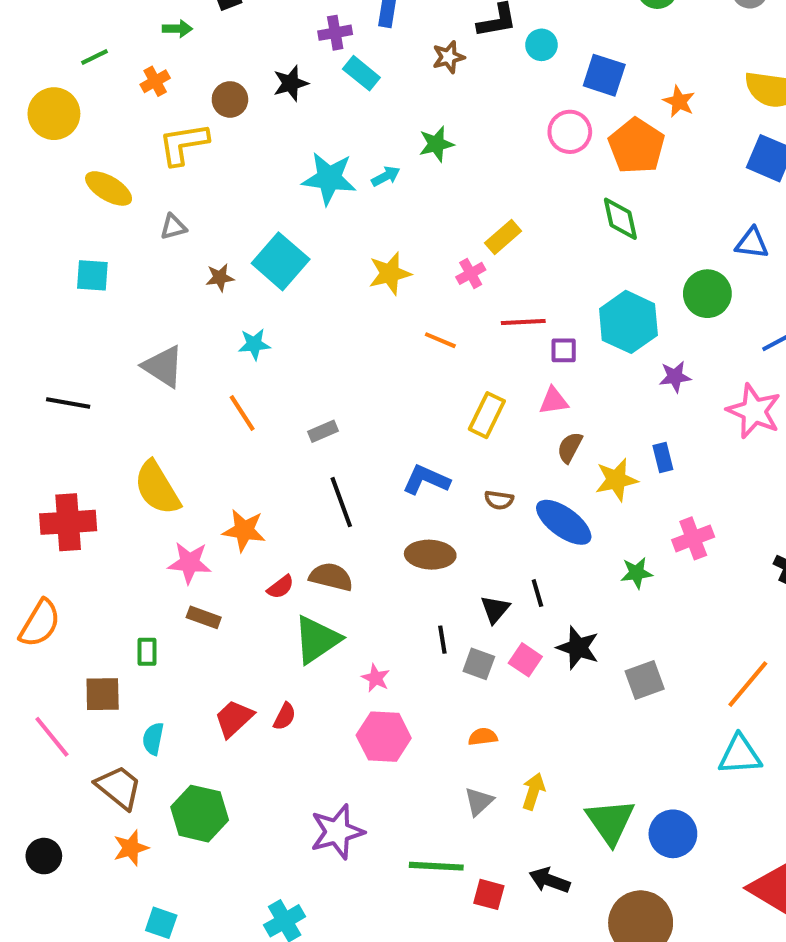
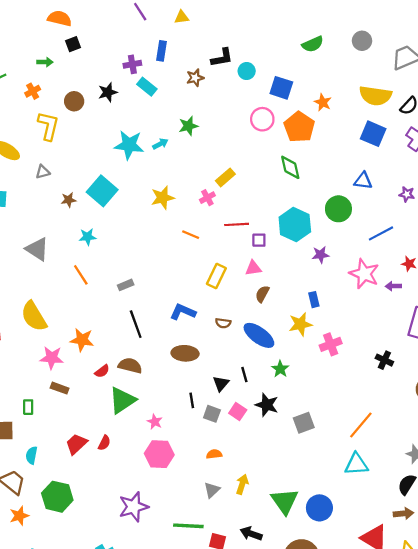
yellow L-shape: (183, 144) -> (48, 126), turned 112
yellow star: (616, 480) -> (300, 324), moved
green star: (637, 573) -> (280, 369), moved, turned -30

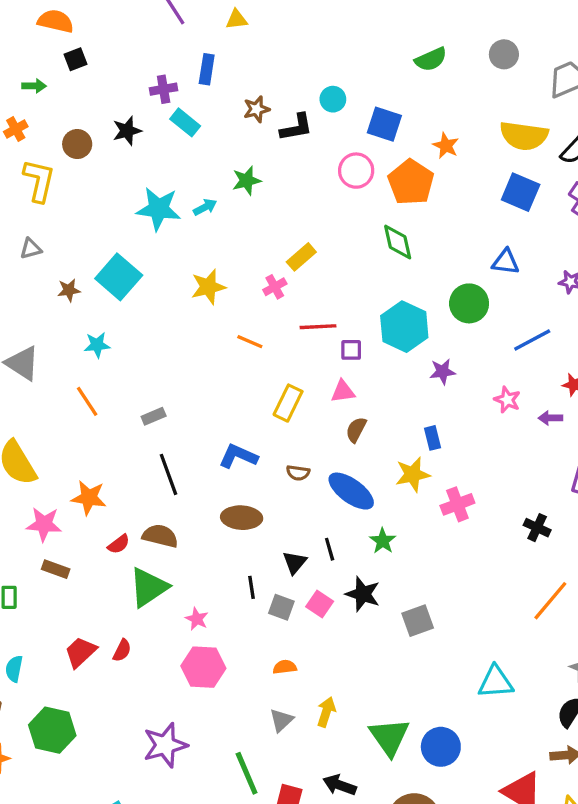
black L-shape: (222, 58) -> (296, 127), moved
pink star: (364, 274) -> (507, 400), size x0.6
orange line: (361, 425) -> (550, 601), moved
green line: (188, 526) -> (247, 773), turned 64

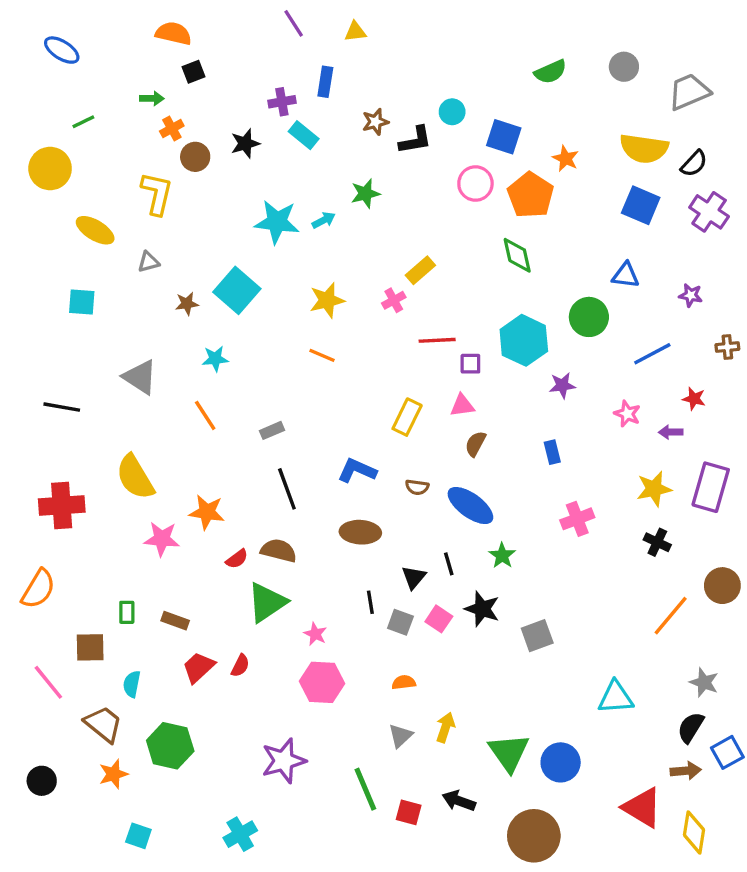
orange cross: (16, 129) -> (172, 128), moved
orange line: (250, 342) -> (322, 355), moved
yellow star: (413, 474) -> (654, 489), moved
brown rectangle: (56, 569) -> (175, 621), moved

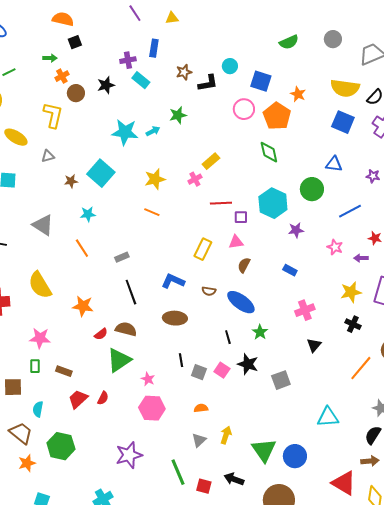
blue rectangle: (552, 452) -> (290, 270), turned -48
pink star: (162, 539) -> (40, 338), moved
black triangle: (414, 577) -> (314, 345), moved

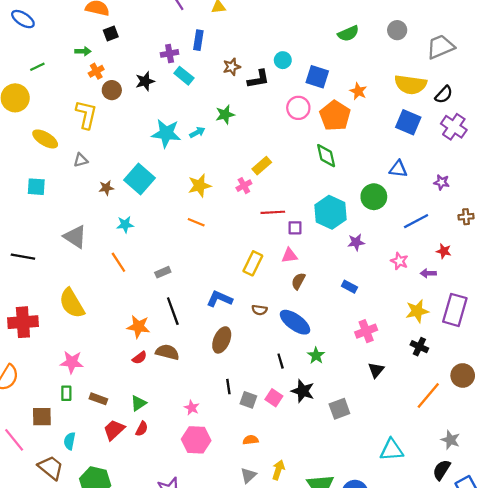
orange star: (83, 306) -> (138, 327), moved
brown ellipse: (175, 318) -> (222, 340), turned -70
green triangle: (119, 360) -> (138, 403), moved, size x0.6

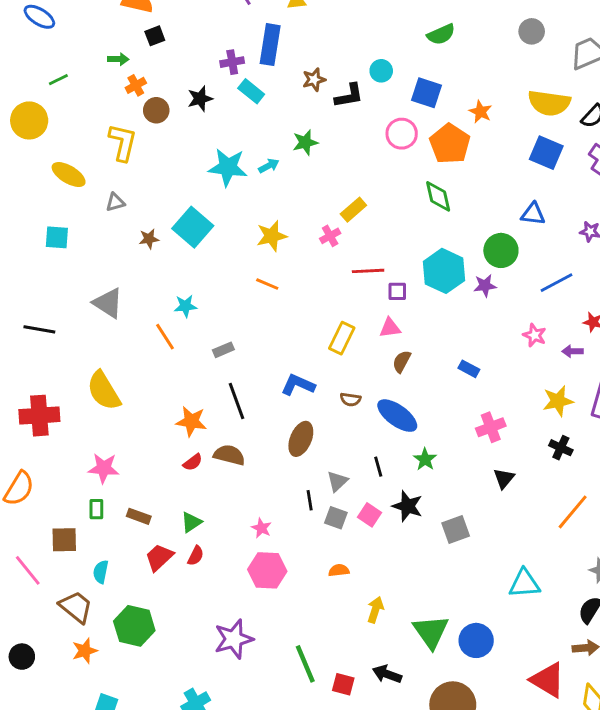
green semicircle: (348, 33) -> (441, 34), moved
blue rectangle: (198, 40) -> (270, 45), size x1.5
cyan star: (125, 224) -> (185, 306), moved
purple star: (356, 242) -> (485, 286), moved
gray triangle: (248, 475) -> (337, 481), moved

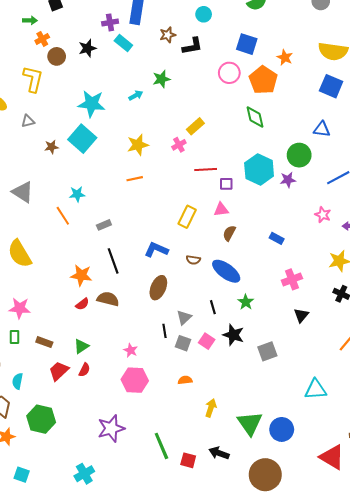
cyan circle: (381, 71) -> (204, 14), moved
cyan star: (228, 167) -> (92, 104), moved
orange line: (267, 284) -> (135, 179), turned -35

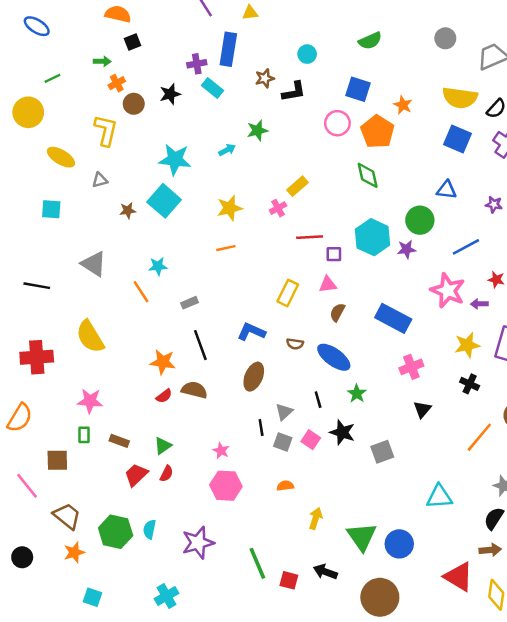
pink star: (323, 215) -> (448, 291), size x1.8
blue rectangle: (277, 238) -> (393, 318), size x2.0
cyan semicircle: (18, 381) -> (149, 529), moved

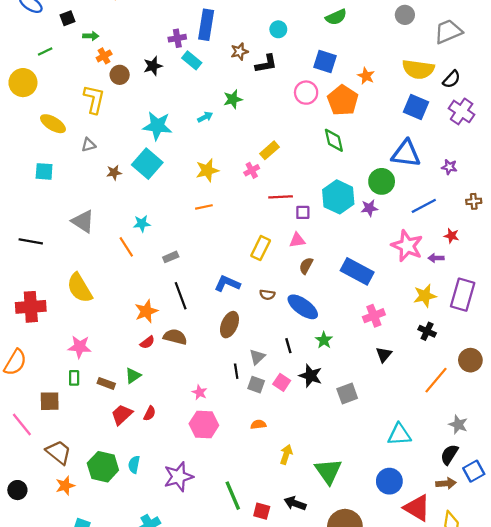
black square: (133, 42) -> (67, 18), moved
blue triangle: (447, 190) -> (406, 154), size x1.6
orange star: (163, 362) -> (146, 311), turned -30
green triangle: (163, 446) -> (133, 376), moved
blue circle: (399, 544) -> (389, 481), moved

